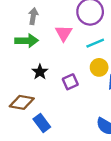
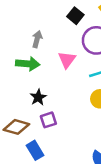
purple square: (70, 82) -> (48, 120), moved

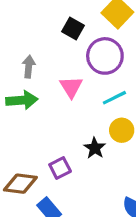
black star: (38, 97) -> (95, 148), moved

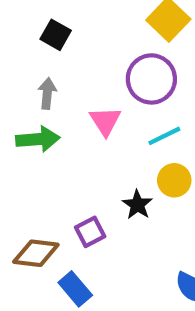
black square: (73, 29) -> (56, 35), moved

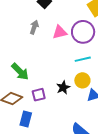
pink triangle: (105, 121) -> (60, 32), moved, turned 35
green arrow: (38, 139) -> (20, 72), moved, turned 36
blue rectangle: (75, 289) -> (26, 119), turned 42

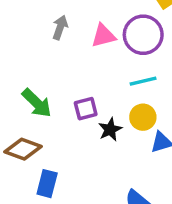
purple square: (39, 95) -> (86, 109), moved

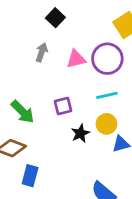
purple square: (86, 109) -> (63, 106), moved

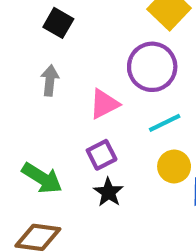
pink triangle: (76, 59) -> (104, 104), moved
black star: (80, 133) -> (108, 192), moved

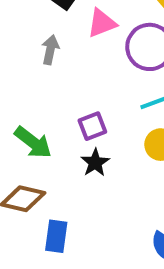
pink triangle: (104, 104) -> (102, 23), moved

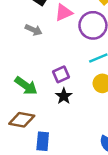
gray arrow: (50, 50) -> (34, 30), turned 105

